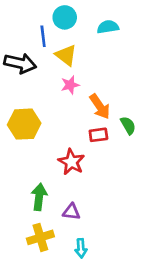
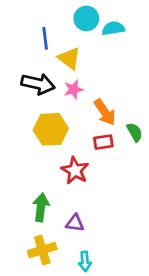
cyan circle: (65, 17) -> (86, 18), moved
black arrow: (20, 63) -> (38, 84), moved
yellow hexagon: (24, 124) -> (51, 129), moved

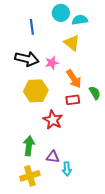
yellow triangle: (69, 58) -> (72, 43), moved
cyan arrow: (85, 261) -> (67, 169), moved

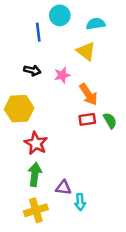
cyan circle: (61, 13) -> (60, 15), moved
black arrow: (27, 59) -> (32, 70), size x0.6
yellow hexagon: (36, 91) -> (19, 109), moved
green semicircle: (95, 93) -> (110, 121), moved
red star: (53, 120) -> (36, 143), moved

